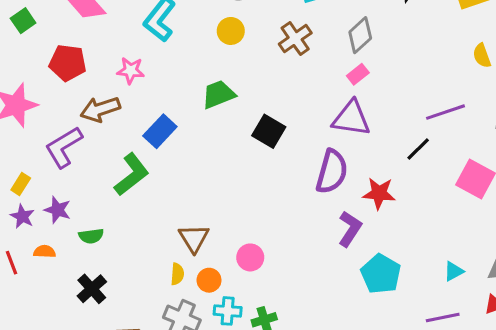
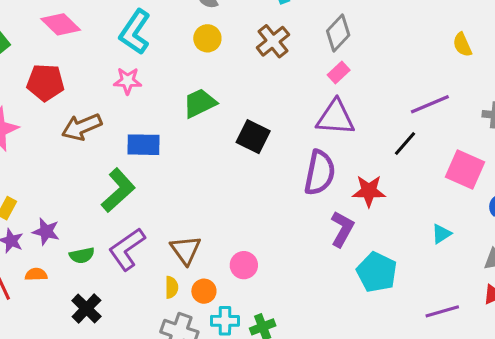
pink star: (131, 70) -> (128, 81), moved
blue rectangle: (160, 131) -> (143, 145), turned 52
purple L-shape: (64, 147) -> (127, 249), moved
cyan triangle: (454, 271) -> (441, 234), moved

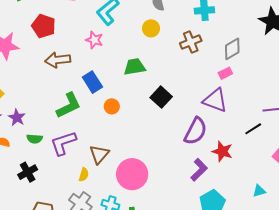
blue rectangle: (143, 145) -> (92, 82), turned 40
pink circle: (244, 265) -> (132, 174), size x1.8
orange circle: (204, 291) -> (112, 106), moved

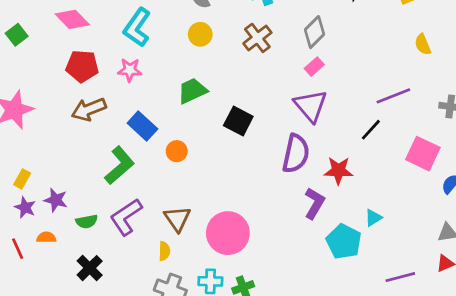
red pentagon: (44, 26) -> (82, 66), moved
purple triangle: (215, 100) -> (311, 106), turned 44
cyan triangle: (259, 191) -> (373, 218), moved

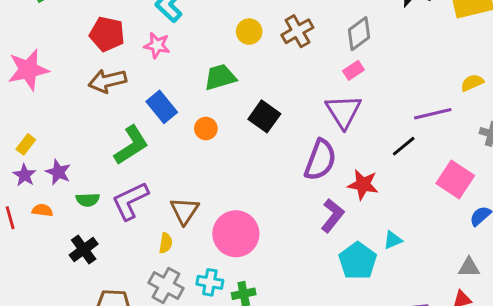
yellow circle: (200, 34) -> (249, 32), moved
yellow semicircle: (423, 44) -> (472, 83), moved, turned 80
orange circle: (177, 151) -> (206, 129), moved

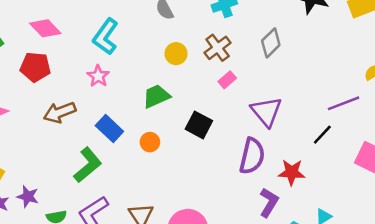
red pentagon: (107, 34) -> (35, 67), moved
pink star: (157, 45) -> (98, 76), turned 30
pink rectangle: (353, 70) -> (227, 80), moved

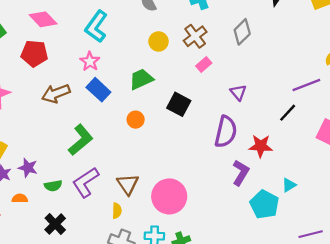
purple triangle: (266, 112) -> (238, 92), size x0.6
blue rectangle: (109, 129) -> (98, 90), moved

